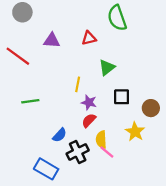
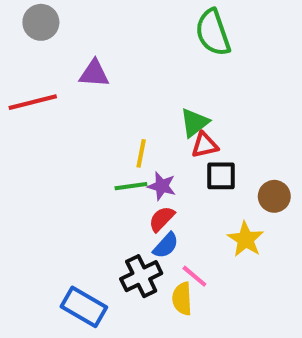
red triangle: (89, 38) -> (205, 145), moved
red line: (18, 56) -> (33, 102), turned -50
green line: (30, 101) -> (131, 186), moved
blue semicircle: (60, 135) -> (166, 245), moved
yellow semicircle: (101, 140) -> (182, 299), moved

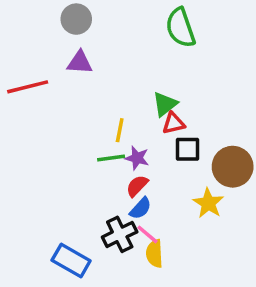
gray circle: (41, 22) -> (76, 19), moved
brown circle: (274, 196) -> (233, 167), size x1.5
pink line: (194, 276) -> (147, 234), moved

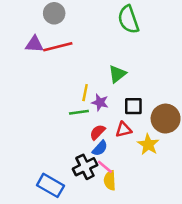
purple triangle: (80, 62) -> (34, 44), moved
red line: (28, 87) -> (58, 47), moved
red triangle: (174, 123) -> (123, 130), moved
purple star: (137, 158) -> (100, 102), moved

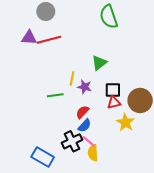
green line: (79, 112) -> (55, 95), moved
red triangle: (123, 130) -> (114, 103), moved

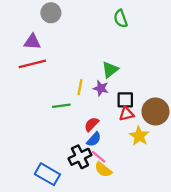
green semicircle: (109, 17) -> (121, 19), size x0.7
red line: (49, 40) -> (32, 64), moved
purple star: (85, 87) -> (101, 88), moved
yellow semicircle: (93, 153) -> (103, 170), turned -49

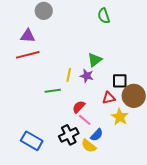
black square: (125, 100) -> (120, 81), moved
blue semicircle: (94, 139) -> (97, 135), moved
pink line: (99, 157) -> (85, 120), moved
blue rectangle: (47, 174) -> (32, 141), moved

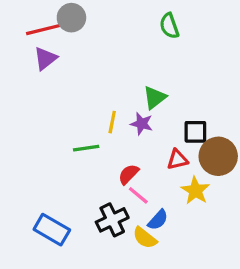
purple triangle: (28, 36) -> (45, 58), turned -42
red line: (28, 55) -> (45, 29), moved

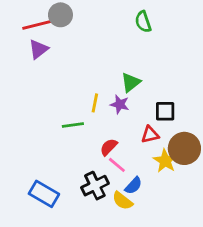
brown circle: (218, 156) -> (184, 148), moved

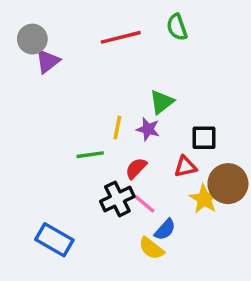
gray circle: (60, 15) -> (32, 39), moved
red line: (38, 24) -> (121, 37), moved
red semicircle: (109, 147) -> (136, 168), moved
black cross: (95, 186) -> (117, 199), moved

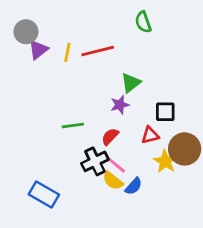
red line: (121, 37) -> (98, 51), moved
yellow line: (117, 127) -> (67, 52), moved
purple star: (148, 129) -> (120, 105), turned -30
yellow semicircle: (151, 248) -> (113, 181), moved

